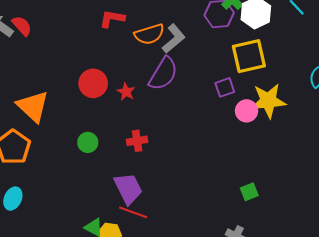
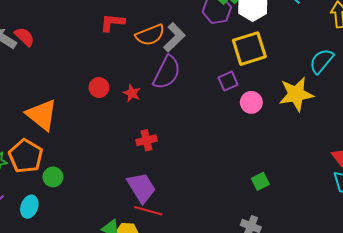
red circle: (93, 83) -> (99, 88), size x0.7
yellow star: (268, 101) -> (296, 94), moved
green circle: (88, 142) -> (53, 177), moved

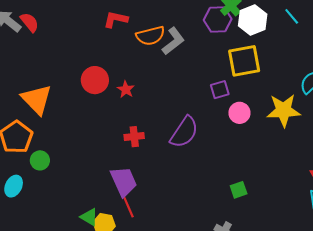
purple semicircle: (167, 72) -> (184, 132), moved
red circle: (99, 88) -> (95, 80), size x1.4
red line: (148, 211) -> (127, 204), turned 44

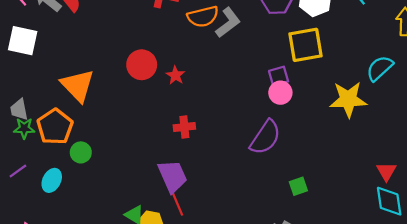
pink circle: (239, 113) -> (280, 93), moved
purple semicircle: (184, 132) -> (265, 137), moved

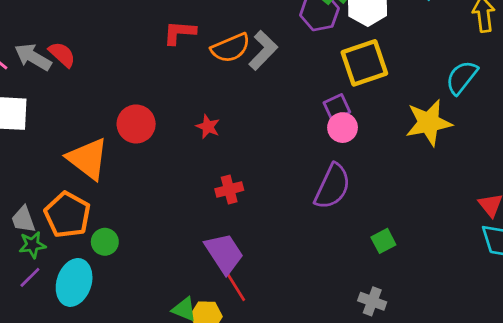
red circle: (142, 65) -> (136, 124), moved
gray trapezoid: (19, 110) -> (23, 219), moved
green star: (24, 128) -> (32, 245), moved
cyan ellipse: (52, 180) -> (74, 282), size x1.5

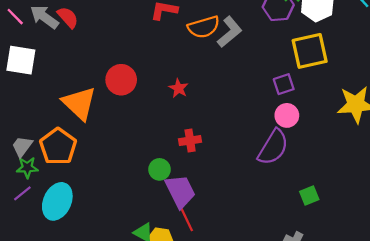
pink circle: (343, 128) -> (287, 115), moved
gray trapezoid: (23, 219) -> (22, 146), turned 50
green circle: (105, 242) -> (159, 169), moved

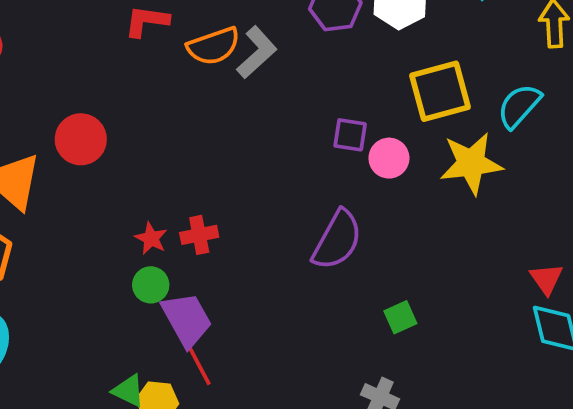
yellow square: (310, 51) -> (440, 91), moved
purple square: (284, 84) -> (350, 135), turned 30
red star: (179, 88) -> (151, 238), moved
pink circle: (287, 115) -> (389, 158), moved

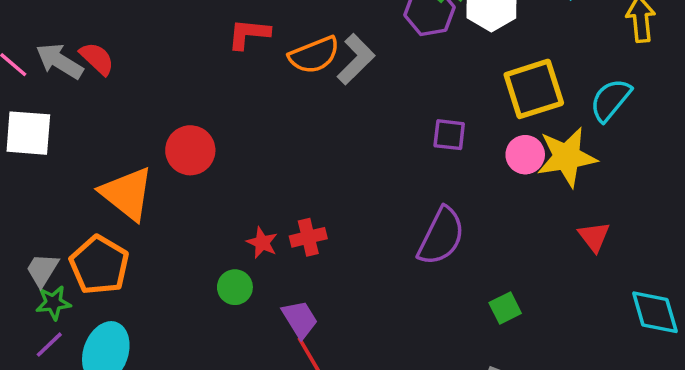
pink circle: (389, 158) -> (525, 155), moved
red triangle: (546, 279) -> (594, 237), moved
green circle: (151, 285) -> (235, 287), moved
purple trapezoid: (187, 320) -> (300, 319), size x0.7

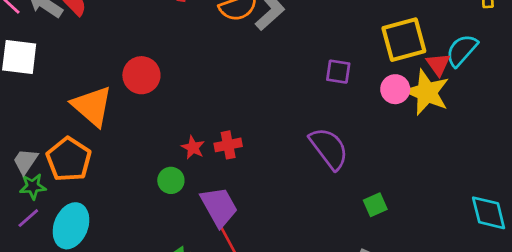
yellow star: (567, 157) -> (427, 92), turned 30
purple semicircle: (441, 236) -> (329, 148), turned -66
red triangle: (594, 237) -> (438, 64), moved
purple trapezoid: (300, 319) -> (219, 207), size x1.4

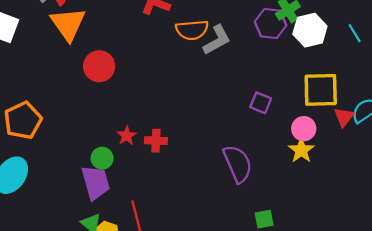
yellow star: (427, 92) -> (301, 150), moved, size x0.7
orange triangle: (92, 106) -> (68, 24), moved
purple trapezoid: (219, 207) -> (96, 183), moved

